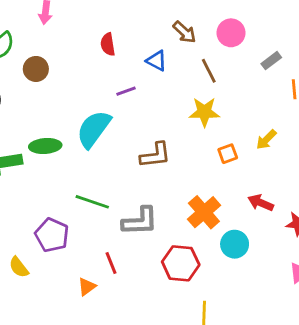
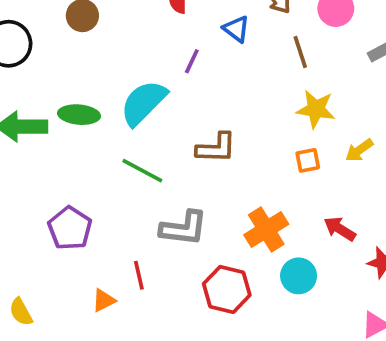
purple line: (126, 91) -> (192, 61), turned -54
yellow star: (204, 112) -> (316, 109), moved
green line: (92, 202) -> (142, 171), moved
yellow semicircle: (19, 267) -> (21, 312), moved

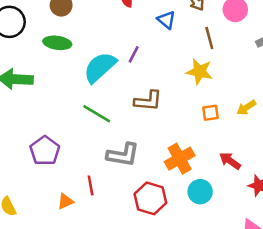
purple line: (192, 61) -> (134, 54), moved
yellow star: (316, 109) -> (199, 72), moved
green ellipse: (79, 115) -> (57, 43), moved

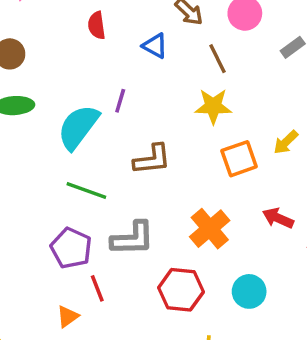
orange square: (211, 113) -> (239, 159), size x1.5
purple pentagon: (45, 151) -> (71, 248), moved
cyan circle: (200, 192) -> (249, 291), moved

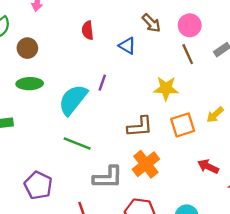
brown line: (218, 59) -> (188, 54), moved
brown L-shape: (152, 159) -> (140, 127), moved
orange cross: (210, 229) -> (146, 164), moved
purple pentagon: (71, 248) -> (38, 185), moved

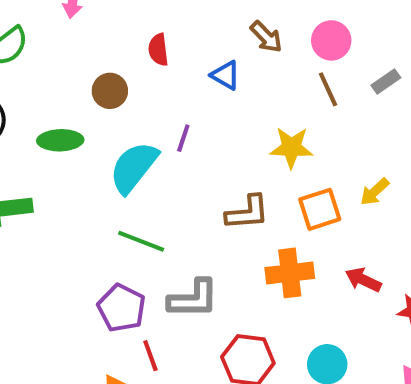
brown circle: (27, 48) -> (110, 91), moved
orange cross: (146, 164) -> (290, 273), moved, turned 32
purple pentagon: (38, 185) -> (121, 308), moved

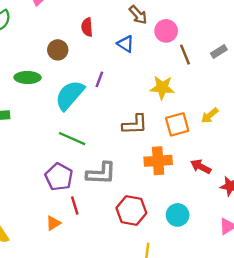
brown arrow: (266, 37) -> (138, 15), moved
pink circle: (331, 40) -> (166, 31), moved

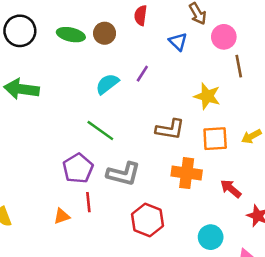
green ellipse: (28, 77) -> (71, 35), moved
cyan semicircle: (70, 95) -> (107, 84), size x0.7
cyan circle: (178, 215) -> (211, 237), moved

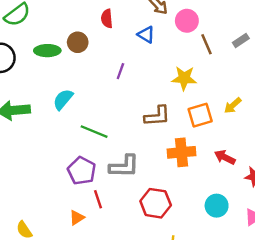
cyan semicircle: (107, 84) -> (63, 99), moved

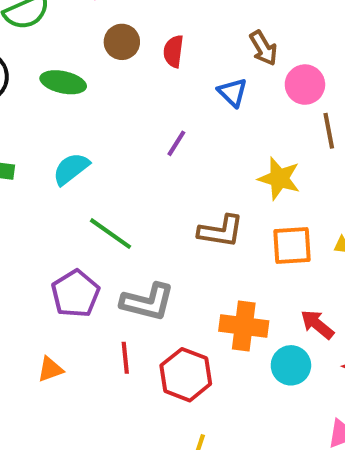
brown circle: (78, 42) -> (122, 42), moved
orange cross: (181, 152) -> (244, 326), moved
red line: (98, 199) -> (125, 358), moved
cyan circle: (217, 206) -> (291, 365), moved

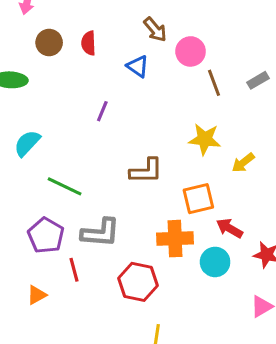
yellow star: (279, 178) -> (205, 139), moved
orange square: (292, 245) -> (198, 199), moved
red line: (125, 358) -> (74, 270), moved

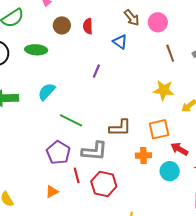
pink circle: (191, 51) -> (158, 22), moved
brown L-shape: (146, 171) -> (120, 128), moved
orange cross: (175, 239) -> (143, 155), size x0.7
red hexagon: (138, 282) -> (104, 184), moved

